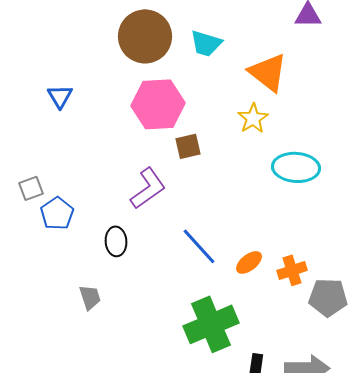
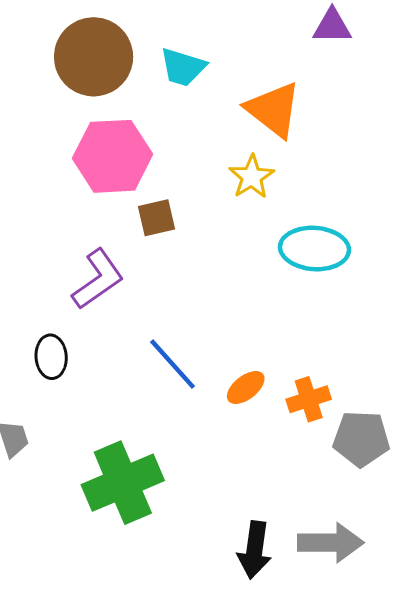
green cross: (211, 324) -> (123, 483), moved

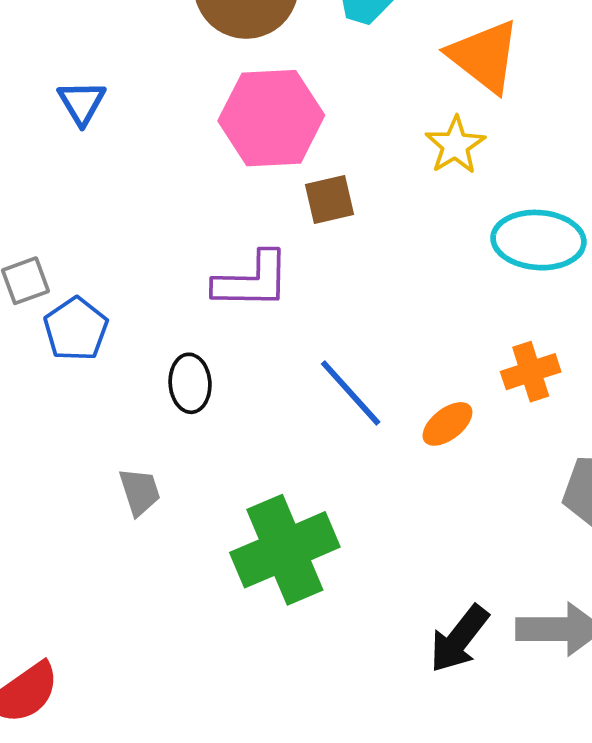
purple L-shape: (98, 279) -> (252, 281), turned 36
orange cross: (309, 399) -> (531, 372), moved
black arrow: (254, 550) -> (459, 639), turned 30

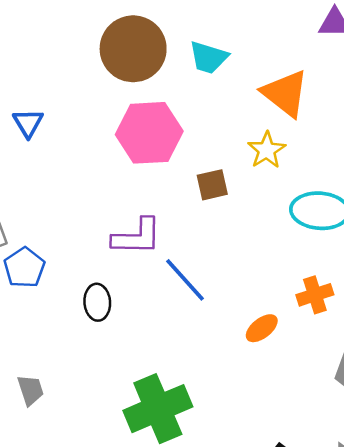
brown square: (329, 199) -> (212, 185), moved
blue line: (351, 393) -> (185, 280), moved
gray trapezoid: (140, 492) -> (30, 390), moved

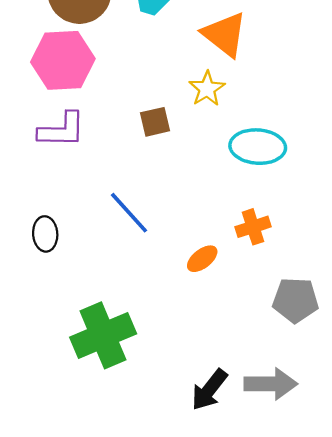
pink hexagon: (149, 133) -> (63, 60), moved
purple L-shape: (137, 237) -> (62, 130), moved

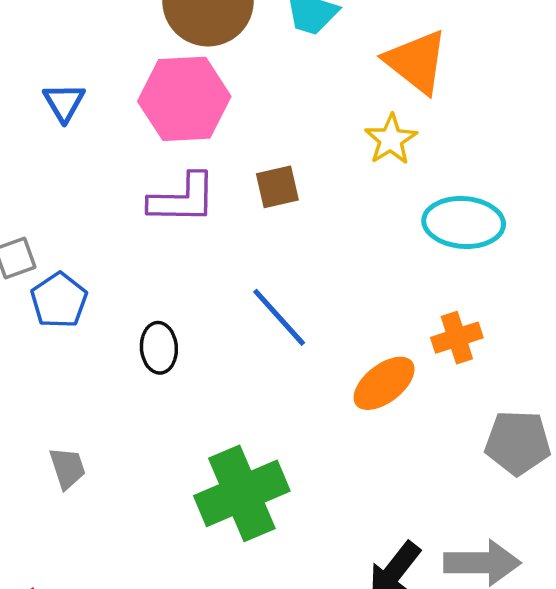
brown square: (155, 122) -> (277, 187), moved
orange ellipse: (202, 259) -> (384, 383), size x1.4

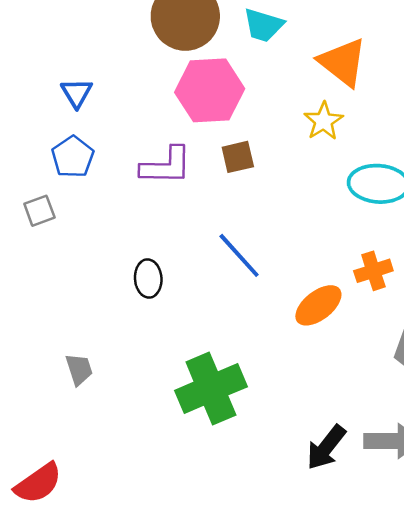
pink hexagon: (184, 99) -> (210, 90), moved
blue pentagon: (59, 300) -> (73, 157), moved

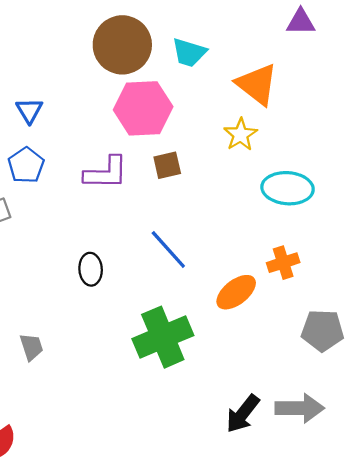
green cross: (211, 389) -> (163, 337), moved

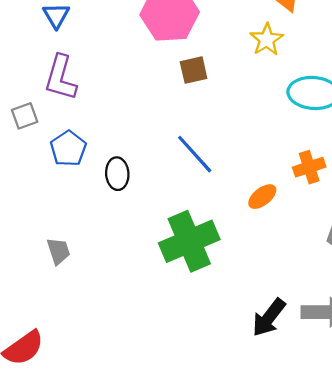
blue pentagon: (26, 165) -> (68, 149), moved
purple L-shape: (106, 173) -> (61, 78), moved, turned 105
orange ellipse: (236, 292) -> (262, 197), size x0.7

